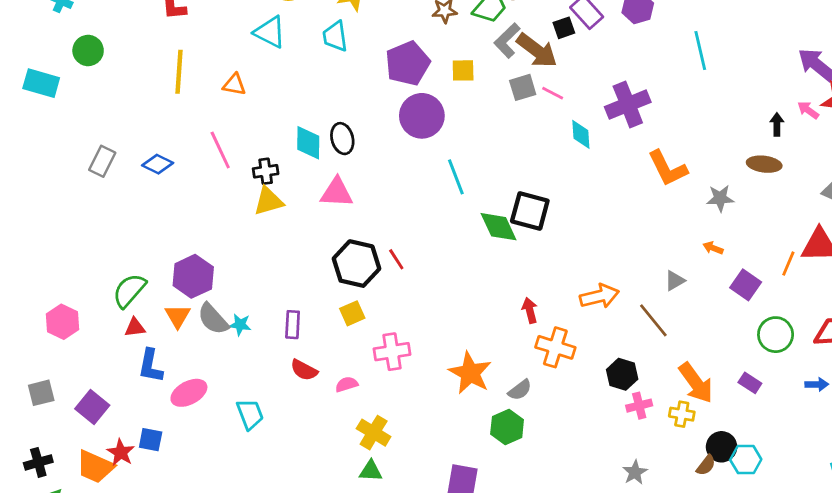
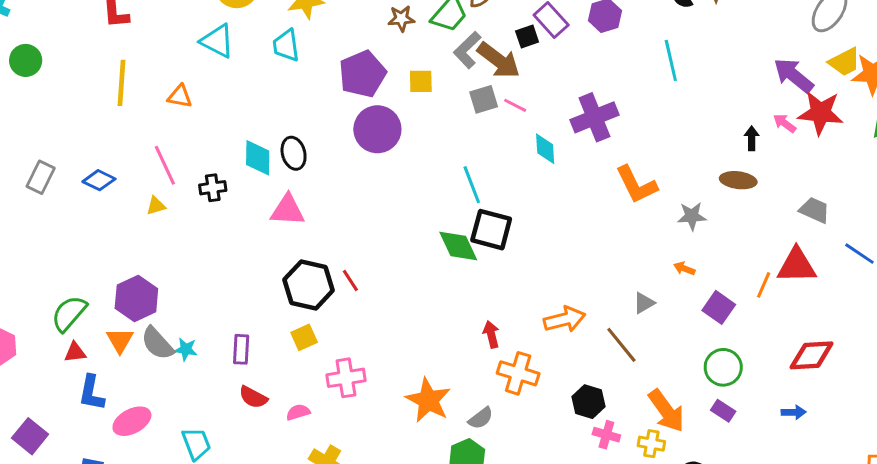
cyan line: (456, 177) -> (472, 185), moved
yellow triangle: (268, 201) -> (156, 206), moved, size x0.6
green circle: (776, 335) -> (723, 367), moved
pink cross: (639, 406) -> (606, 435), turned 30

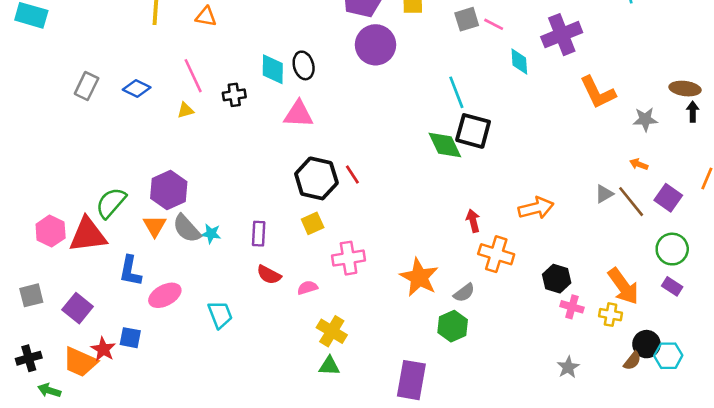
black arrow: (752, 138) -> (693, 112), moved
brown line: (621, 345) -> (631, 202), moved
red triangle: (75, 352) -> (88, 235), moved, size x2.0

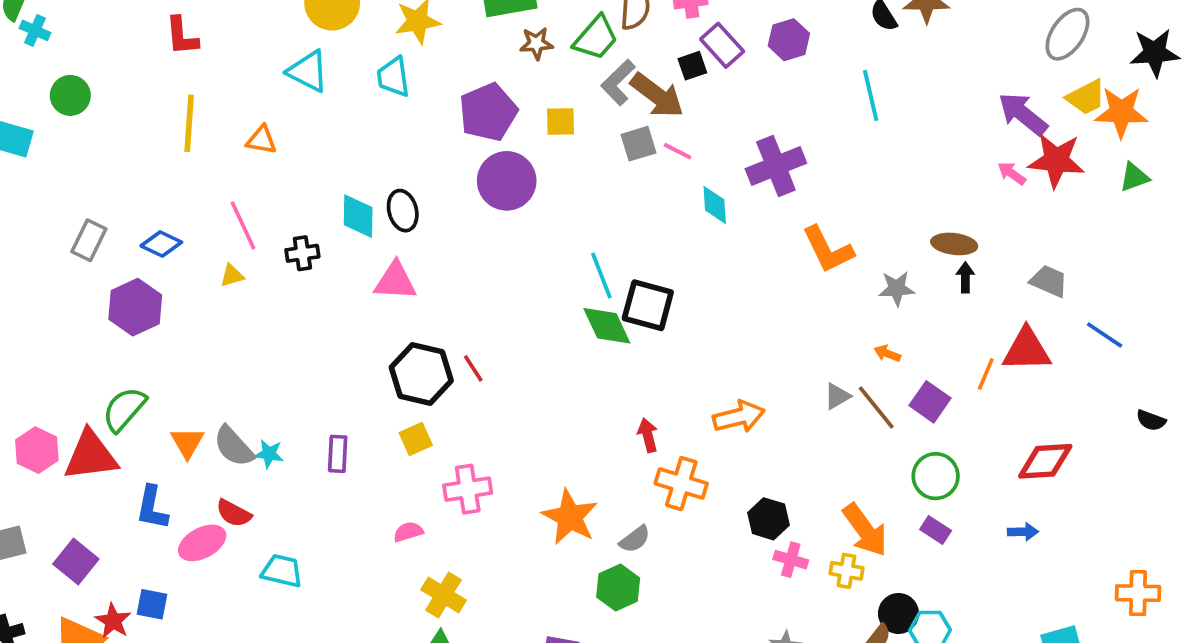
cyan line: (456, 92) -> (601, 276), moved
purple hexagon: (169, 190) -> (135, 307), moved
red semicircle: (269, 275) -> (234, 513), moved
cyan trapezoid: (220, 315) -> (282, 571), turned -56

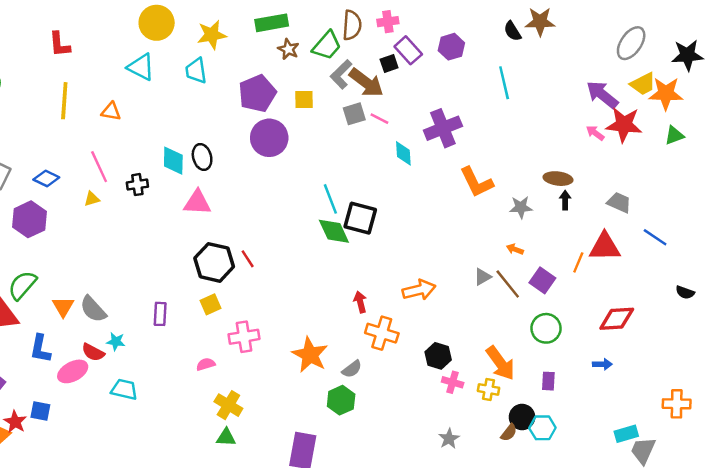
brown star: (536, 43) -> (288, 49), turned 30
cyan star: (269, 454) -> (116, 342), moved
purple rectangle: (936, 530) -> (548, 381), moved, turned 60

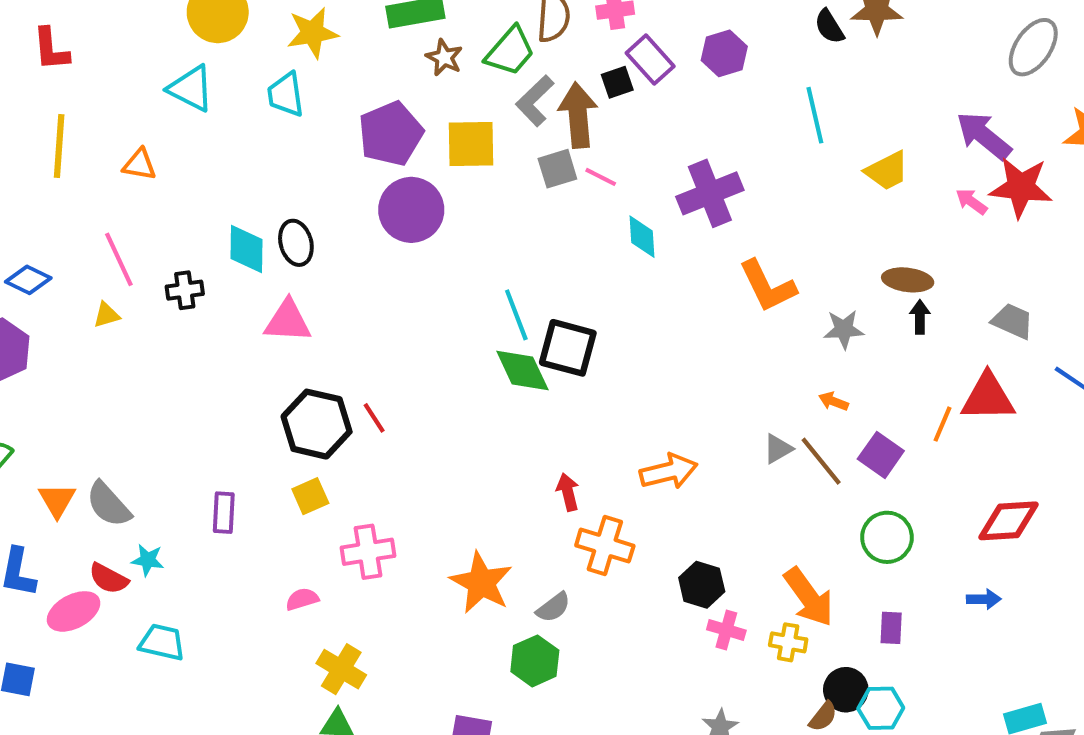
brown arrow: (366, 83) -> (578, 115), turned -132
yellow trapezoid: (643, 84) -> (887, 171), moved
yellow square: (304, 99) -> (471, 144), size x1.5

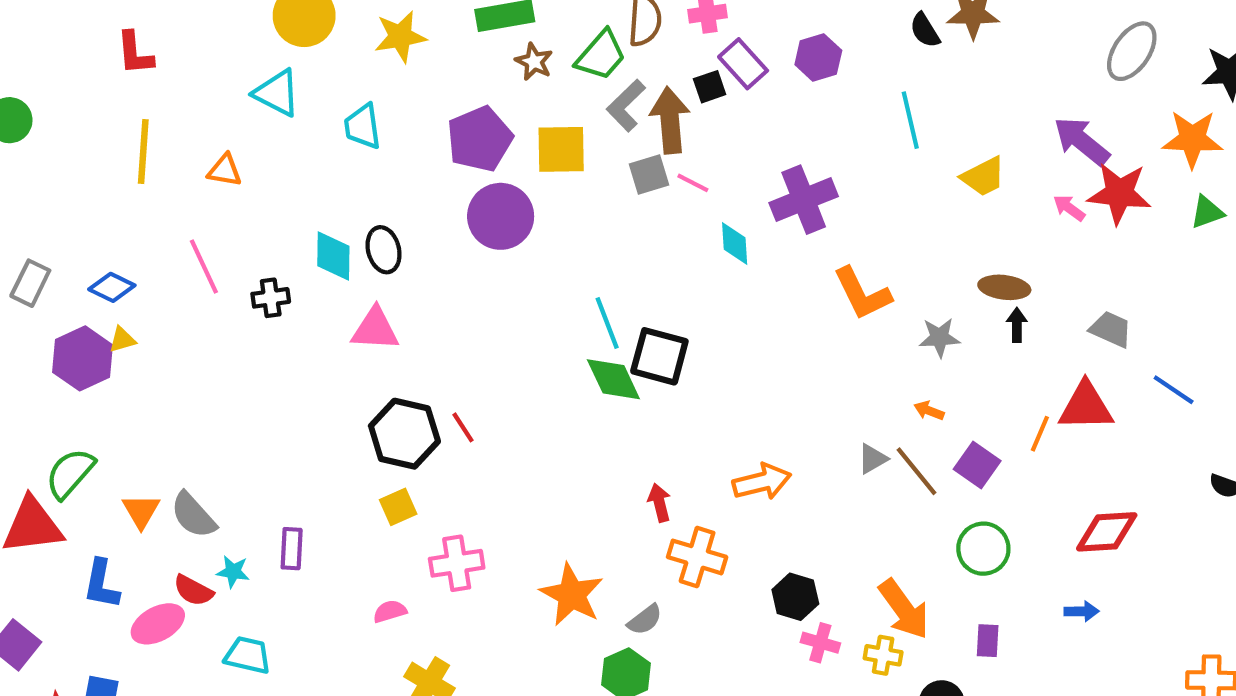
cyan trapezoid: (286, 95) -> (363, 126), moved
yellow triangle: (106, 315) -> (122, 340), moved
purple rectangle: (224, 513) -> (292, 549), moved

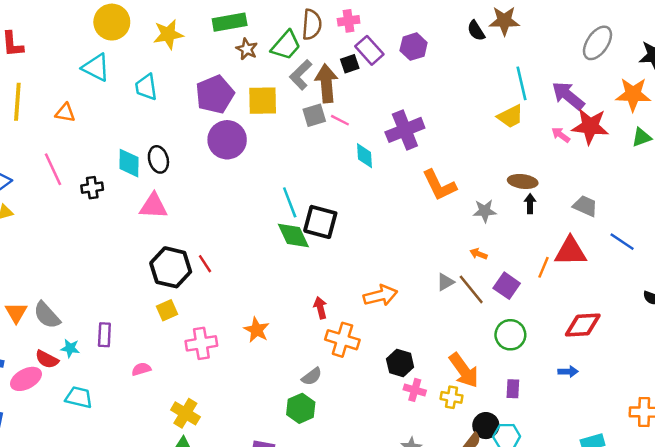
cyan line: (910, 120) -> (521, 83), moved
orange star: (572, 595) -> (257, 330), moved, size x0.7
pink semicircle: (390, 611) -> (141, 369), moved

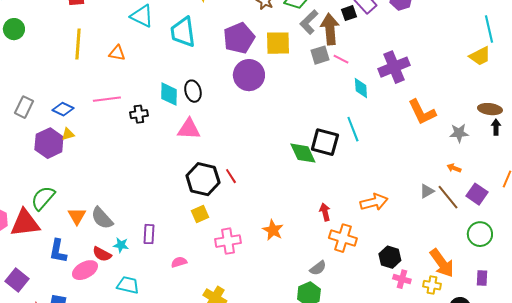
cyan trapezoid: (146, 87) -> (183, 32), size x1.4
pink line: (53, 169) -> (107, 99), turned -72
cyan line: (290, 202) -> (353, 129), moved

